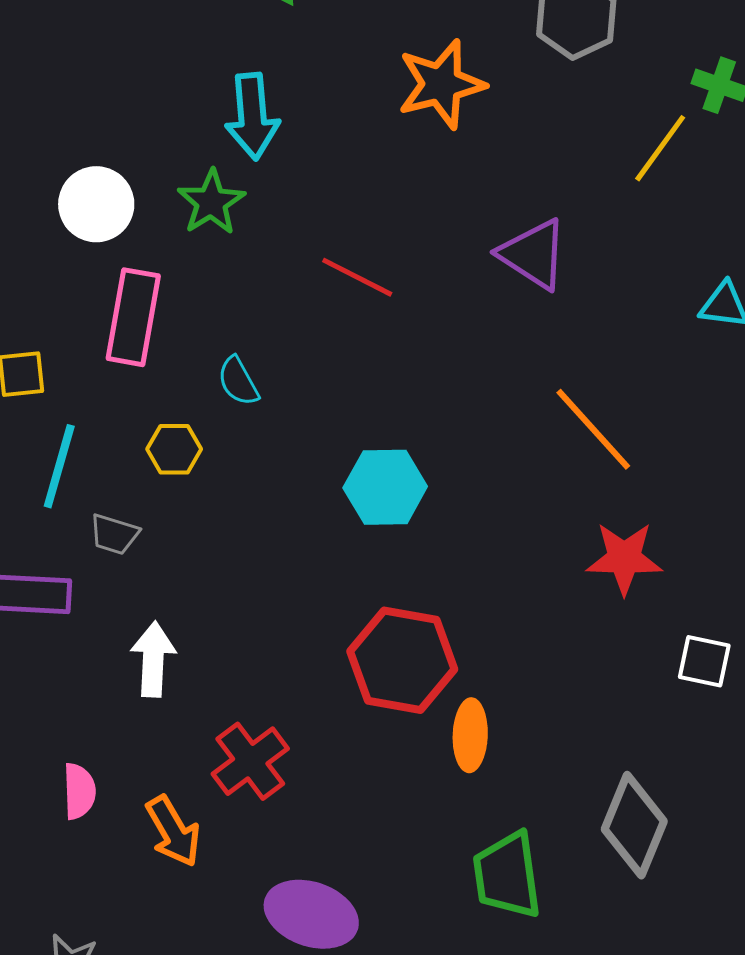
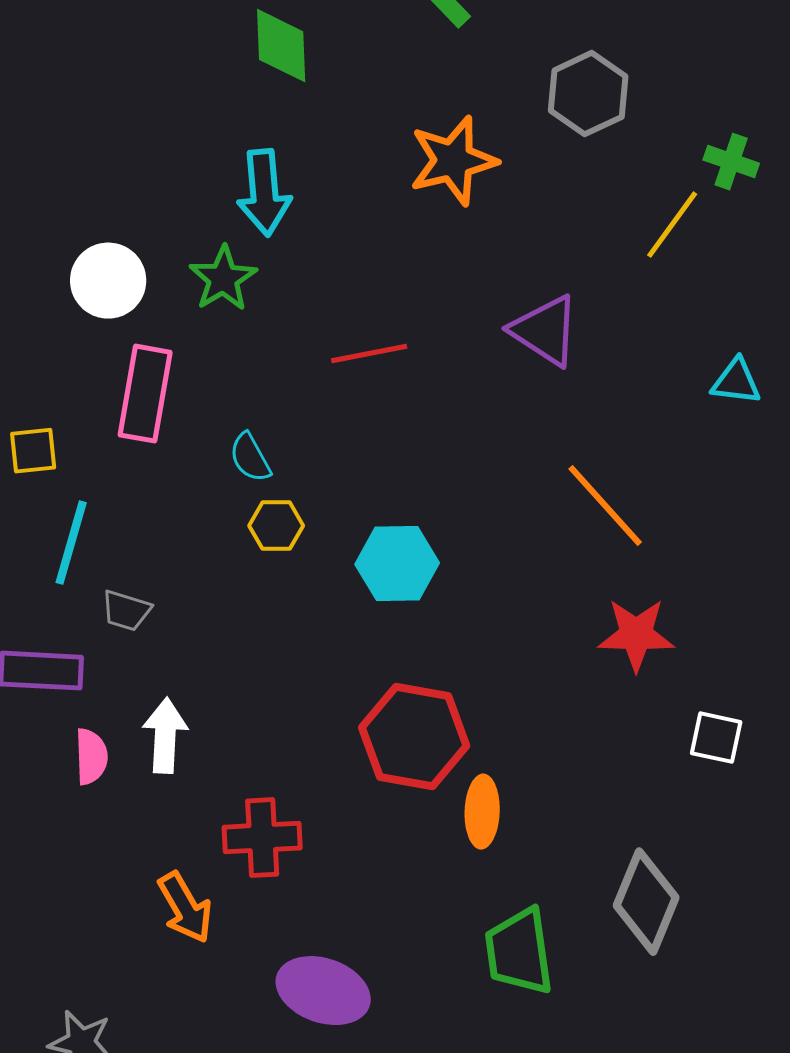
red line: (357, 277) -> (369, 354), turned -38
yellow hexagon: (174, 449) -> (276, 526), moved
red cross: (250, 761) -> (262, 838), turned 34
pink semicircle: (79, 791) -> (91, 757), moved

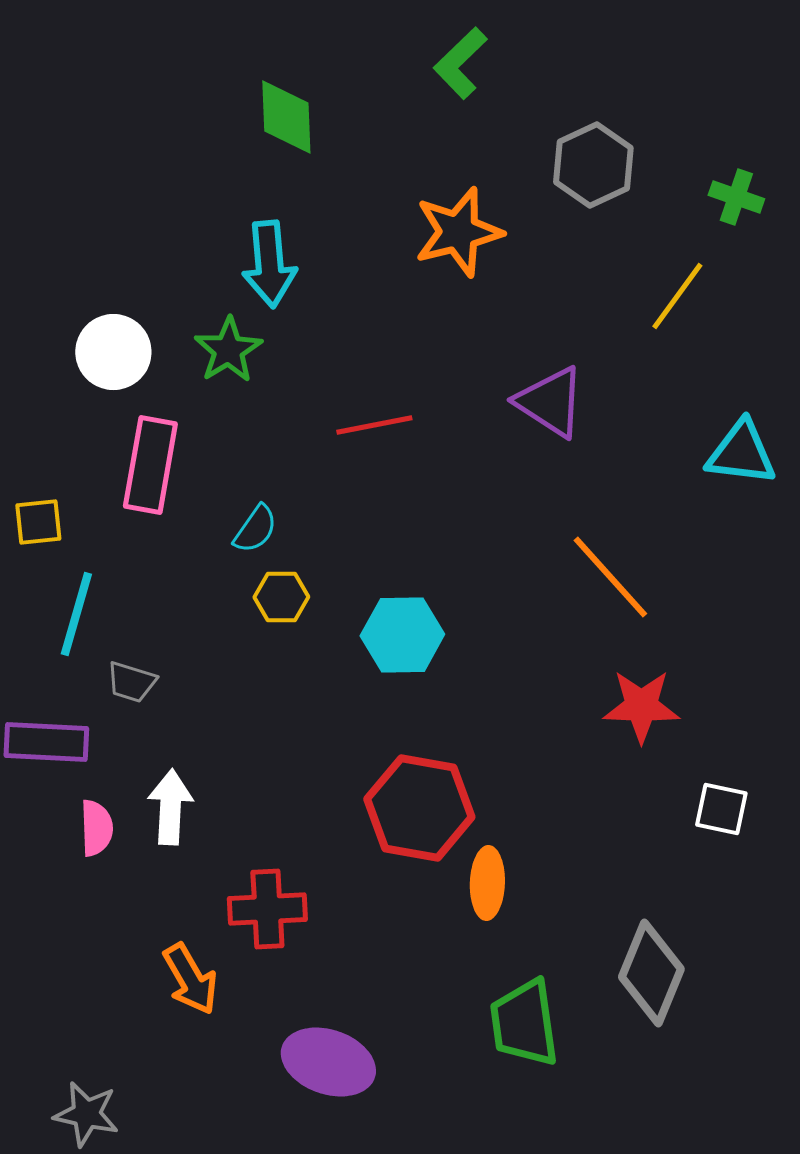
green cross: (731, 162) -> (736, 197), moved
cyan triangle: (736, 382) -> (741, 453), size x1.4
cyan semicircle: (250, 458) -> (255, 529), turned -116

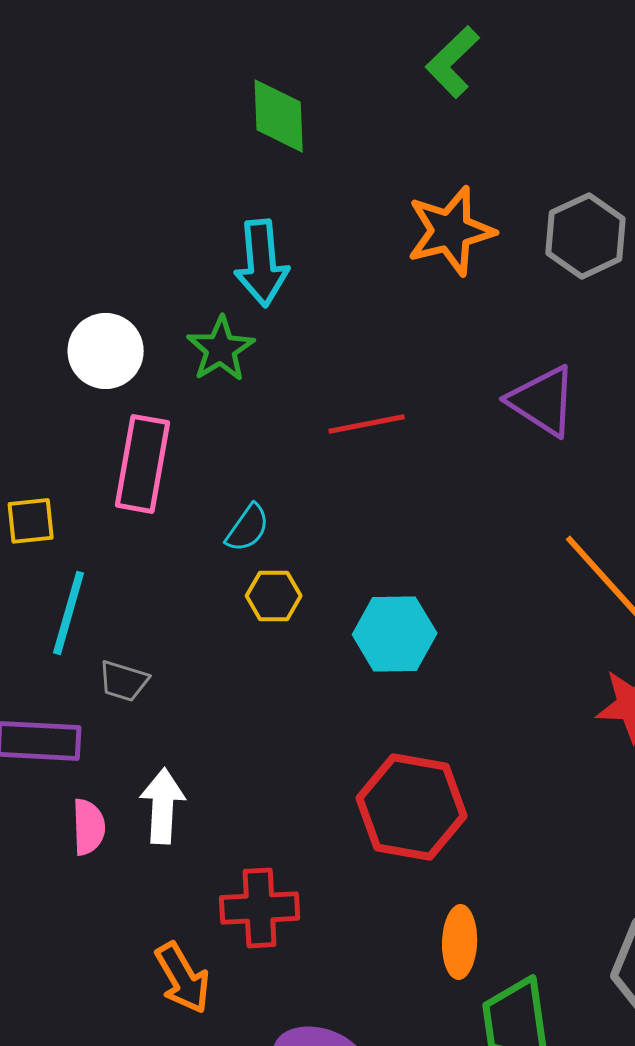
gray hexagon: (593, 165) -> (586, 236), moved
orange ellipse: (487, 883) -> (460, 942), moved

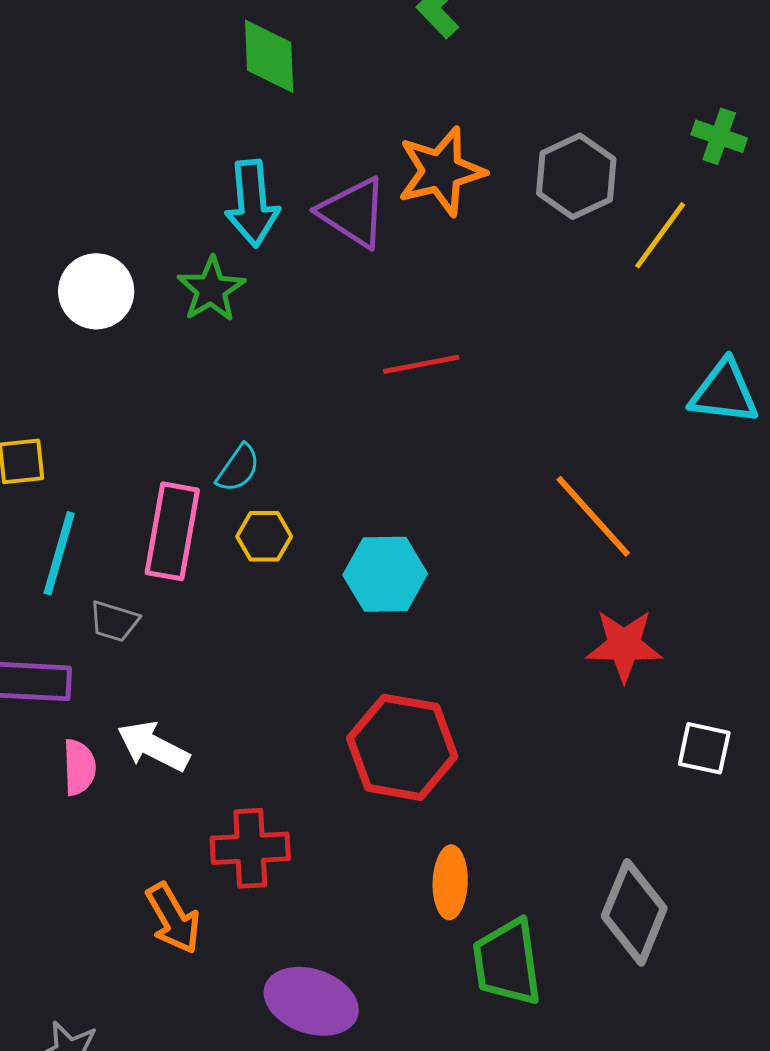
purple triangle: (543, 401) -> (353, 212), moved
red line: (367, 424) -> (421, 364), moved
pink rectangle: (143, 464) -> (172, 531), moved
white arrow: (163, 806) -> (153, 746), turned -66

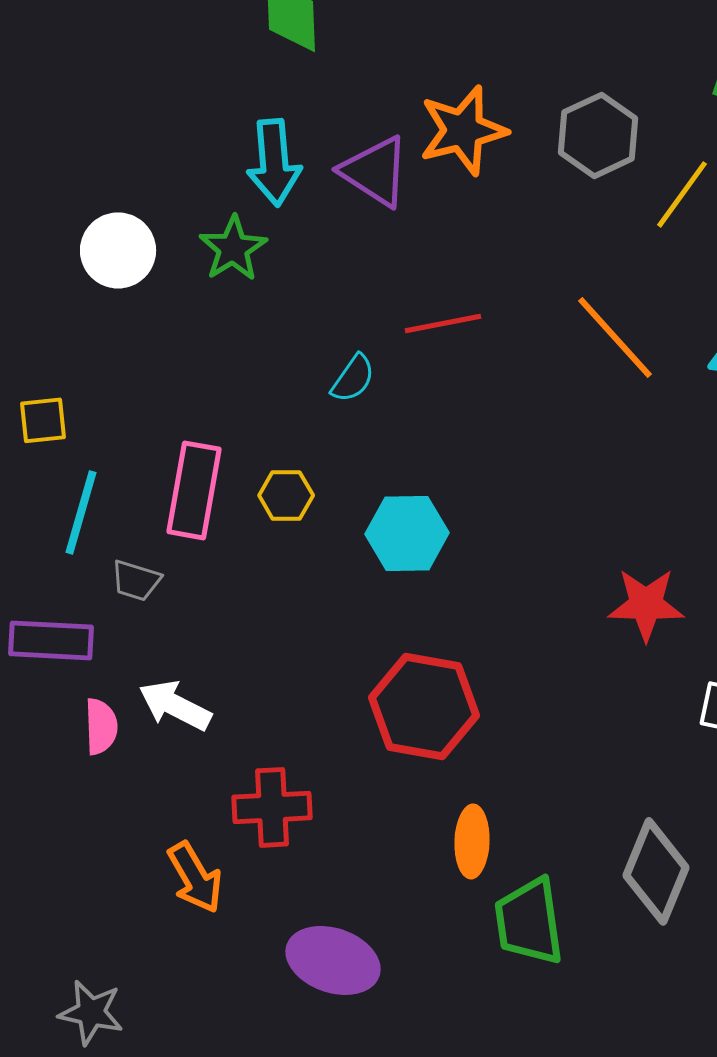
cyan semicircle: (238, 468) -> (353, 378), moved
orange line: (593, 516) -> (615, 337), moved

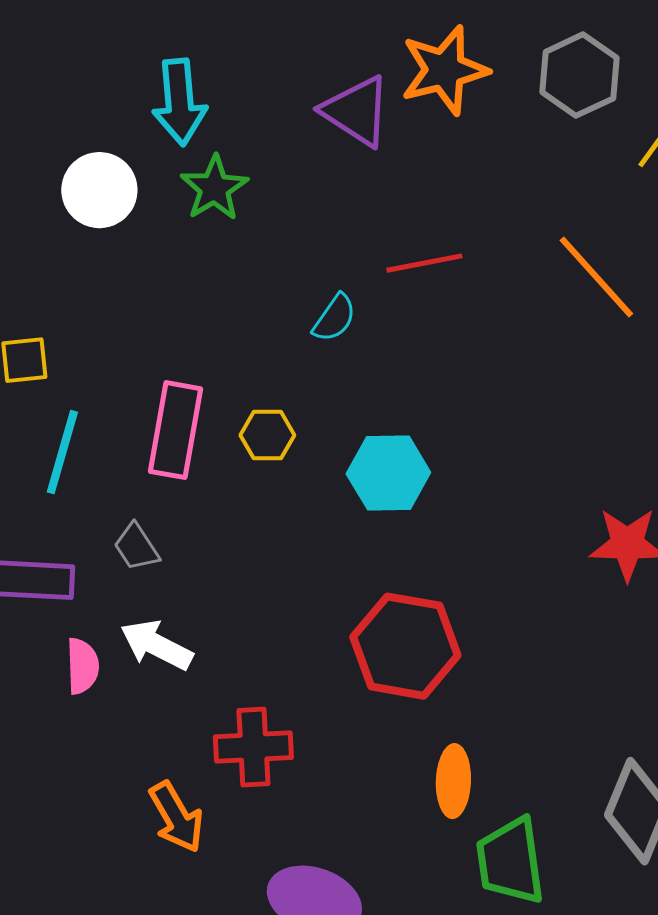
cyan arrow: (274, 162) -> (179, 102), moved
gray trapezoid: (136, 580) -> (136, 547), moved, turned 40

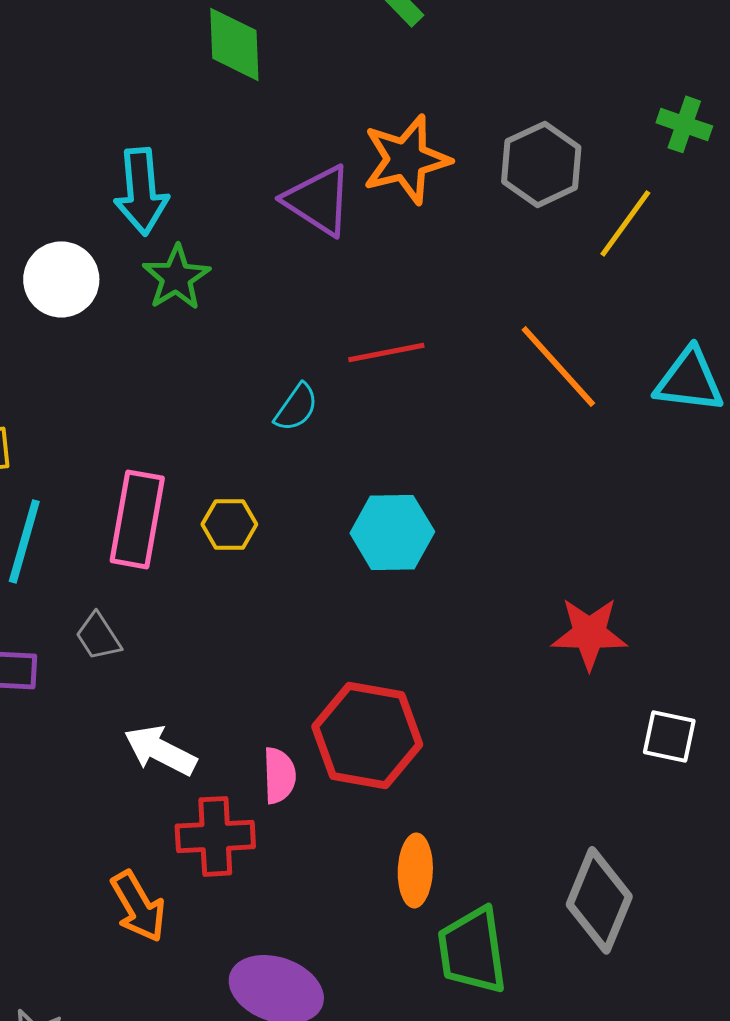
cyan hexagon: (388, 473) -> (392, 532), moved
white arrow: (156, 645) -> (160, 750), moved
pink semicircle: (82, 666) -> (279, 775), moved

